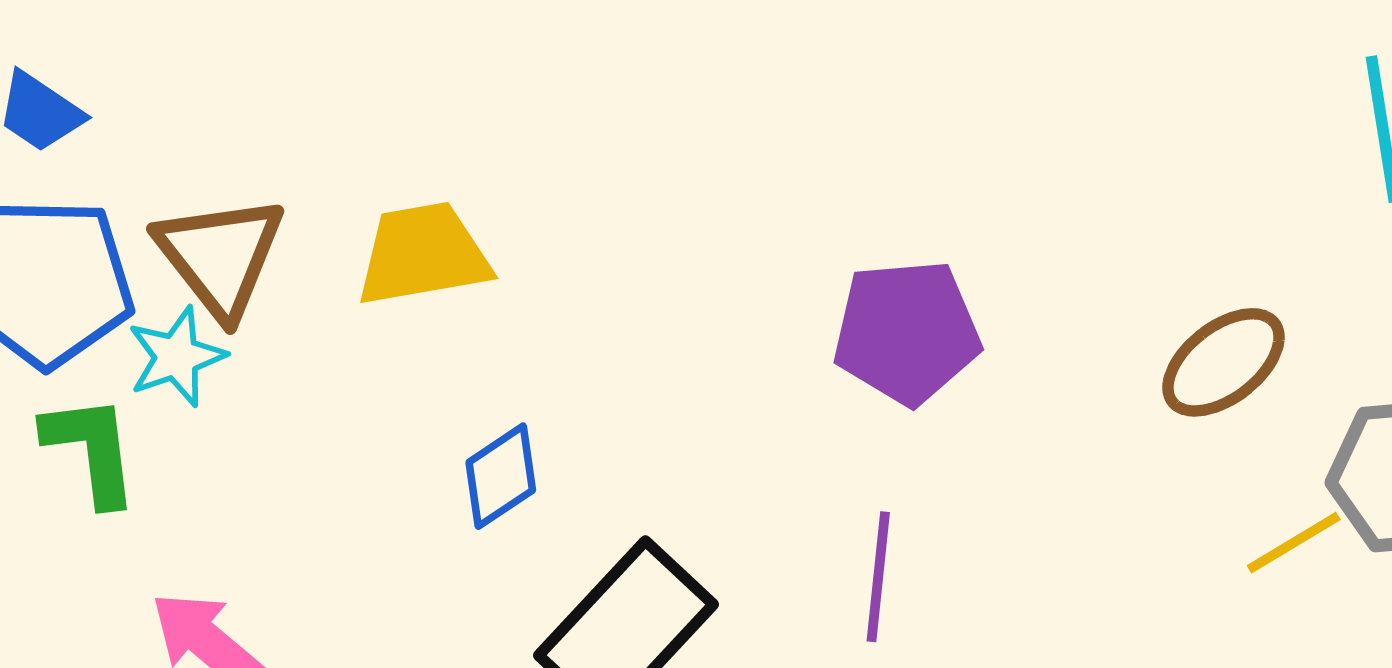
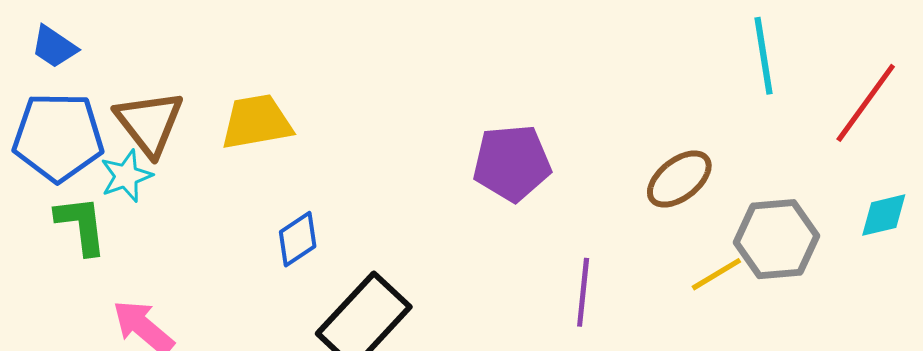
purple line: (878, 577) -> (583, 292), moved

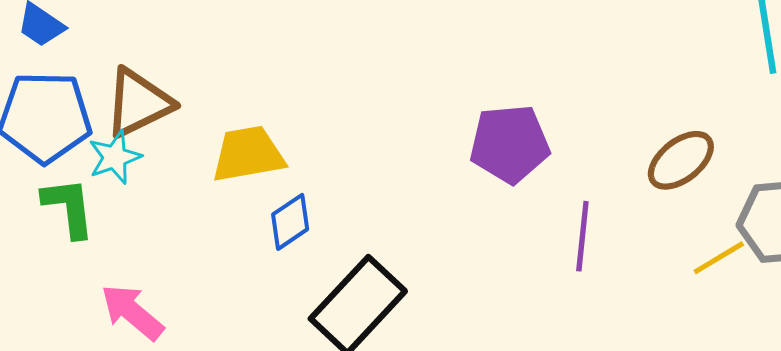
yellow trapezoid: (256, 122) -> (248, 154), moved
brown triangle: (149, 123) -> (138, 103), turned 42
purple line: (583, 292) -> (582, 236), moved

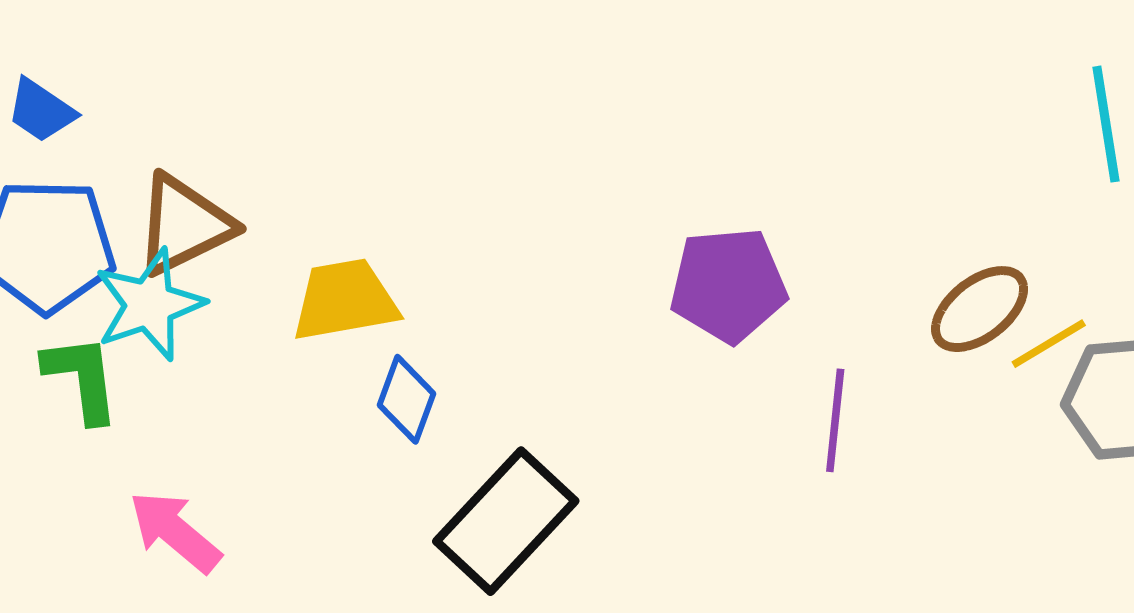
cyan star: (115, 157) -> (149, 305), size x1.4
blue diamond: (290, 222) -> (407, 399), turned -36
yellow line: (719, 258) -> (1049, 344), moved

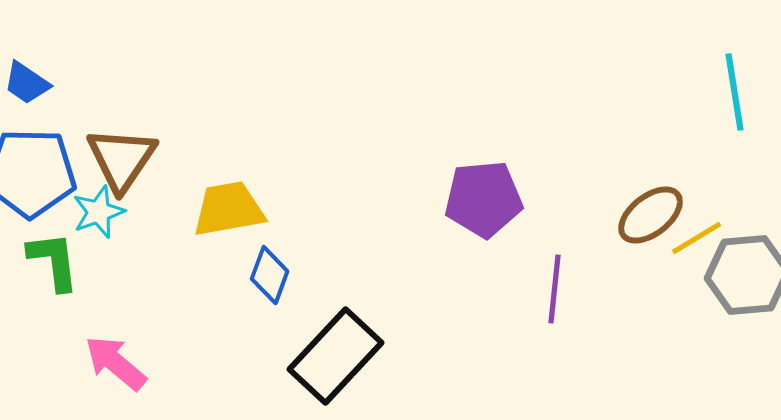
brown triangle: (184, 225) -> (122, 159), turned -30
cyan star: (149, 305) -> (99, 212), size x0.7

